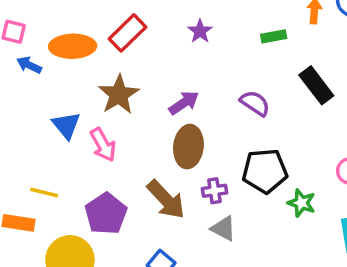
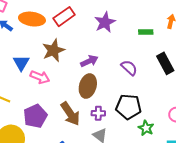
purple star: (200, 31) -> (105, 22), size x1.5
pink arrow: (103, 145) -> (40, 77), turned -48

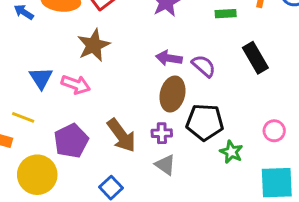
purple arrow: (89, 61) -> (169, 58), moved, turned -144
blue triangle: (21, 63) -> (41, 78), moved
brown ellipse: (88, 86) -> (172, 94), moved

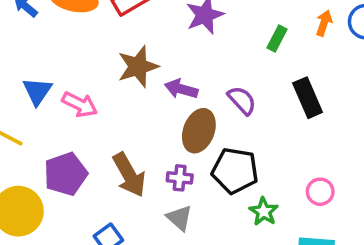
green rectangle: (226, 14) -> (277, 38), turned -66
brown star: (94, 45) -> (138, 67), moved
purple arrow: (169, 58) -> (181, 89), moved

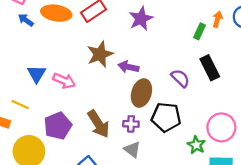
green rectangle: (277, 38) -> (200, 31), moved
purple semicircle: (242, 100) -> (180, 78), moved
pink circle: (320, 192) -> (221, 127), size x1.6
green star: (264, 212) -> (196, 145), moved

